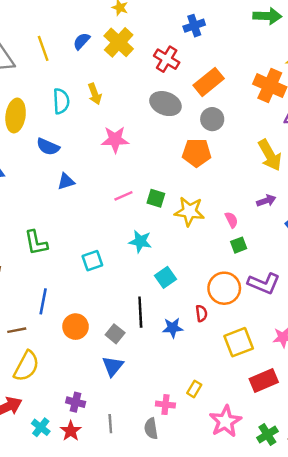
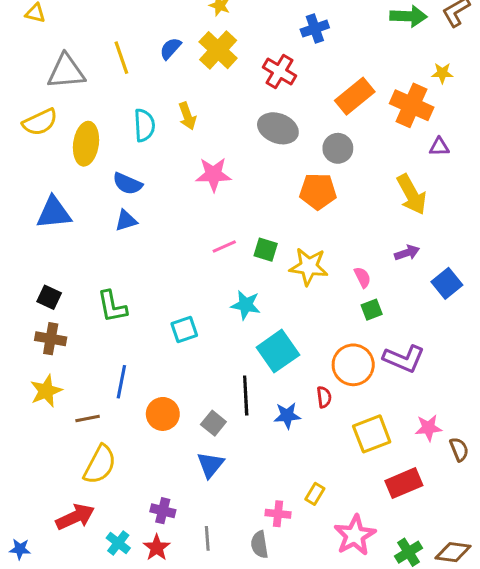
orange rectangle: (209, 82) -> (355, 96), moved
blue triangle: (66, 181) -> (126, 220), moved
cyan square: (165, 277) -> (278, 351), size x1.5

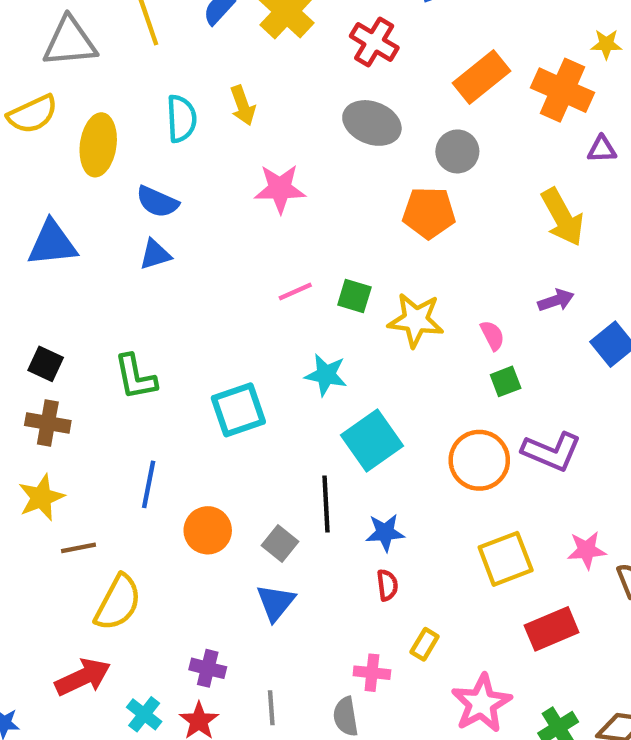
cyan square: (184, 330) -> (238, 410), size x1.4
red semicircle: (324, 397) -> (387, 585), moved
brown line: (88, 419) -> (78, 548), moved

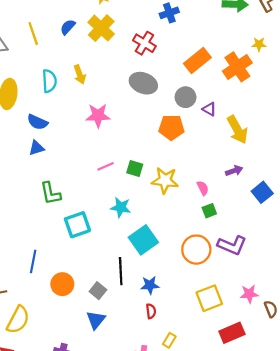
orange cross: (562, 90) -> (237, 67), turned 32
purple triangle: (602, 149) -> (209, 109), moved, turned 32
green L-shape: (135, 377) -> (50, 193), moved

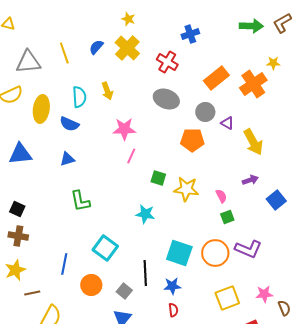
blue semicircle: (37, 122) -> (69, 124), moved
pink line: (106, 166) -> (131, 156), moved, turned -42
cyan square: (77, 225) -> (105, 248), moved, turned -35
cyan square: (143, 240) -> (179, 253), moved, turned -36

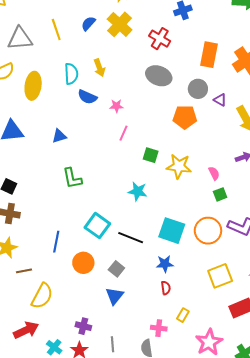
orange rectangle: (216, 78) -> (209, 55), turned -40
blue semicircle: (69, 124) -> (87, 97), moved
pink star: (124, 129) -> (116, 106), size x0.6
black line: (145, 273) -> (131, 238), moved, turned -65

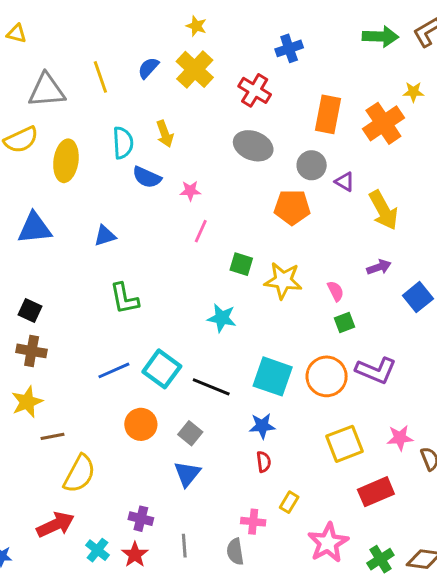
blue line: (56, 242) -> (114, 370), moved, turned 55

